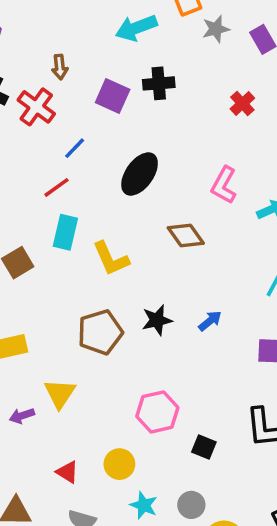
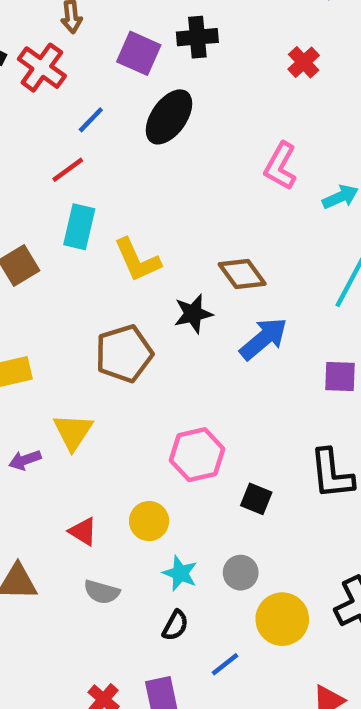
black ellipse: (140, 174) -> (169, 117), moved
brown diamond: (186, 236) -> (242, 274), moved
black star: (157, 320) -> (193, 314), moved
blue arrow: (210, 321) -> (264, 339), size x1.6

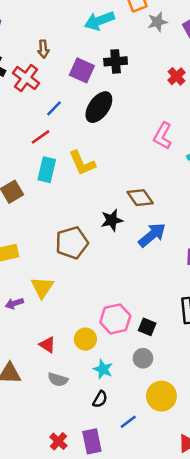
yellow L-shape: (137, 260) -> (82, 163), moved
pink hexagon: (197, 455) -> (115, 319), moved
gray circle: (241, 573) -> (143, 358), moved

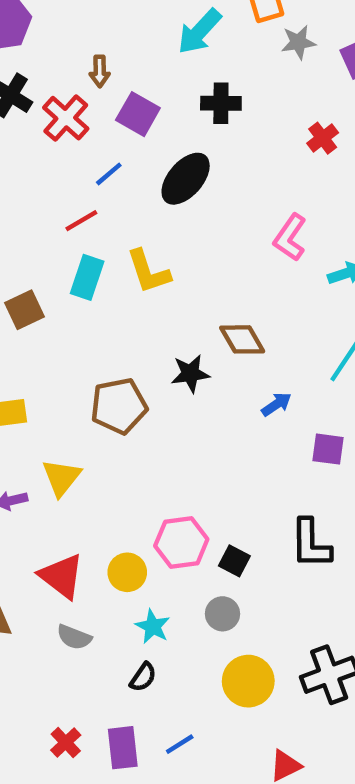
cyan arrow: (99, 21) -> (199, 32), turned -32
purple square: (82, 70) -> (138, 114), moved
blue arrow: (152, 235) -> (277, 404), moved, size x0.6
red triangle: (47, 345) -> (62, 576), size x1.6
blue line: (128, 422) -> (180, 744), moved

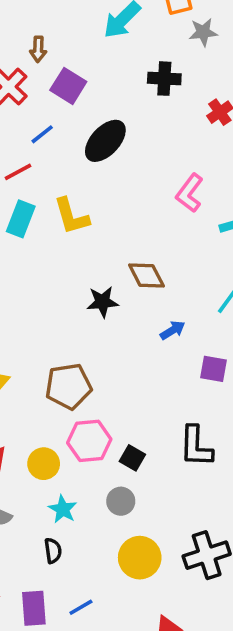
black cross: (221, 103) -> (164, 79), moved
brown pentagon: (119, 406) -> (68, 386), moved
black semicircle: (143, 677) -> (53, 551), turned -45

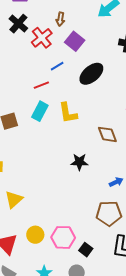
brown diamond: (146, 275) -> (107, 134), moved
brown pentagon: (68, 386) -> (109, 213), moved
yellow circle: (44, 464) -> (35, 235), moved

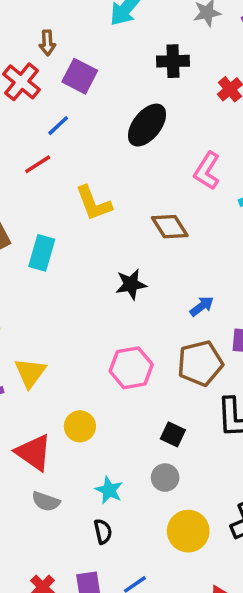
black ellipse: (91, 74) -> (147, 125), moved
cyan rectangle: (40, 111) -> (42, 253), moved
pink hexagon: (63, 237) -> (131, 368), moved

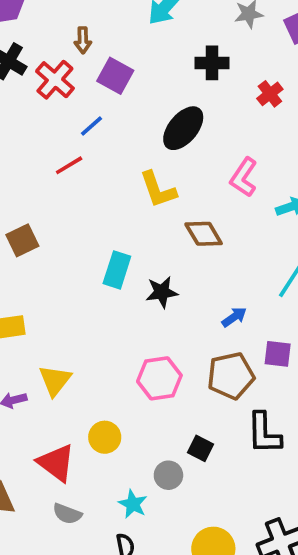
yellow L-shape: (94, 203) -> (158, 190), moved
cyan rectangle: (42, 253) -> (117, 270), moved
gray circle: (165, 478) -> (168, 475), moved

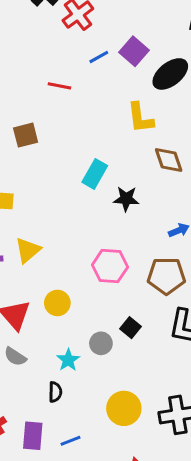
purple square: (115, 76) -> (134, 51), moved
red line: (69, 165) -> (59, 86), moved, turned 30

